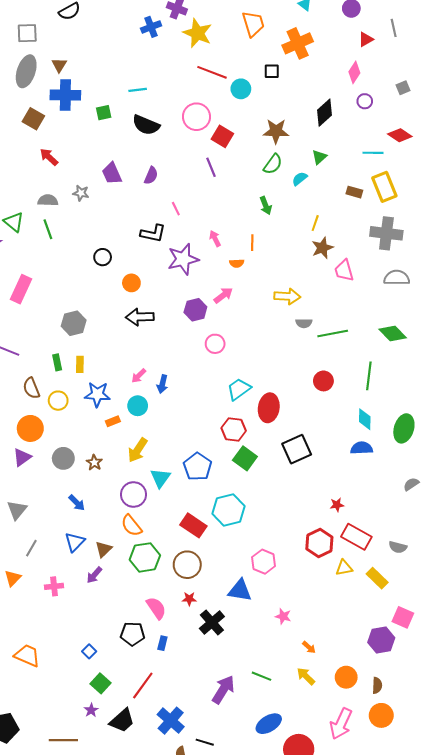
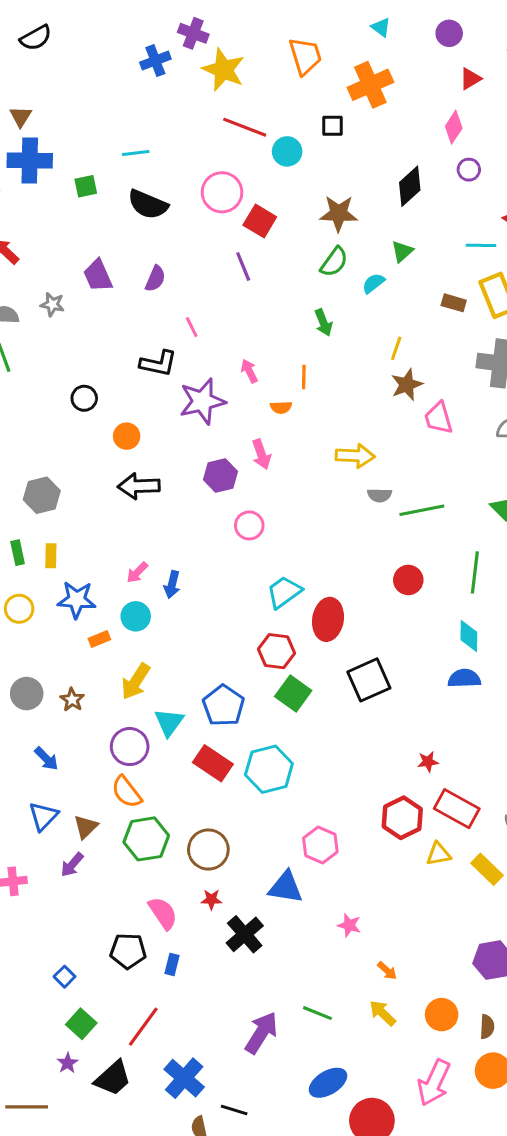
pink arrow: (223, 295) -> (261, 454), turned 108
red rectangle: (193, 525) -> (213, 763), moved

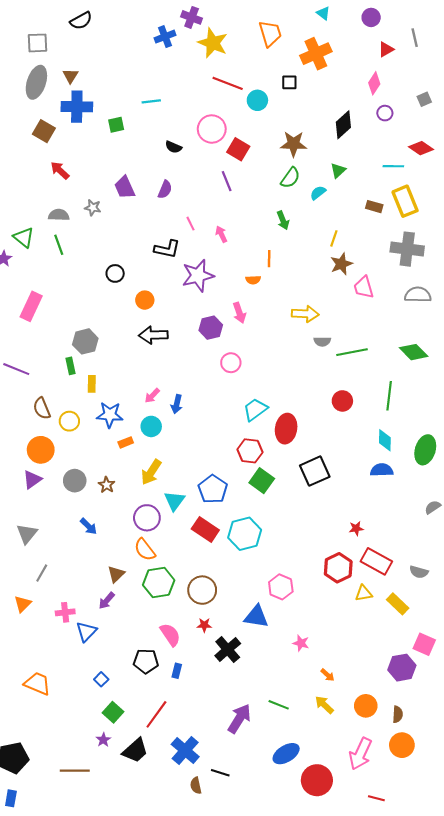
black semicircle: (148, 204) -> (173, 147), moved, size x0.6
pink arrow: (249, 371) -> (221, 234), moved
green rectangle: (18, 553) -> (70, 366), moved
blue triangle: (43, 816) -> (86, 631), moved

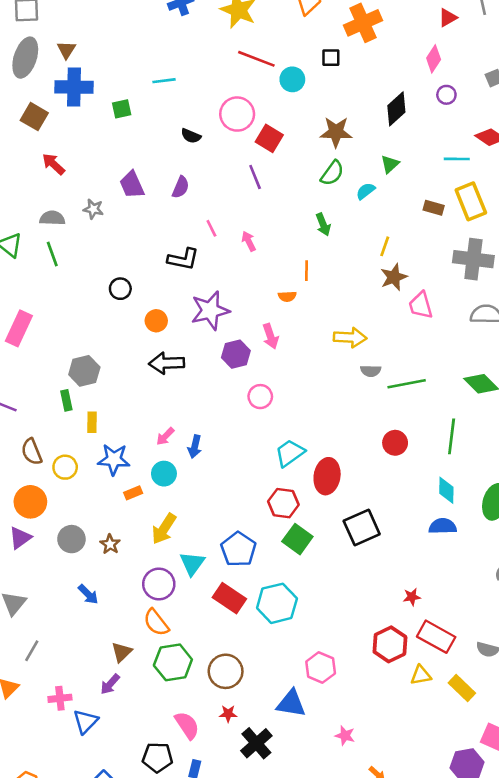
purple star: (198, 276) -> (210, 311), moved

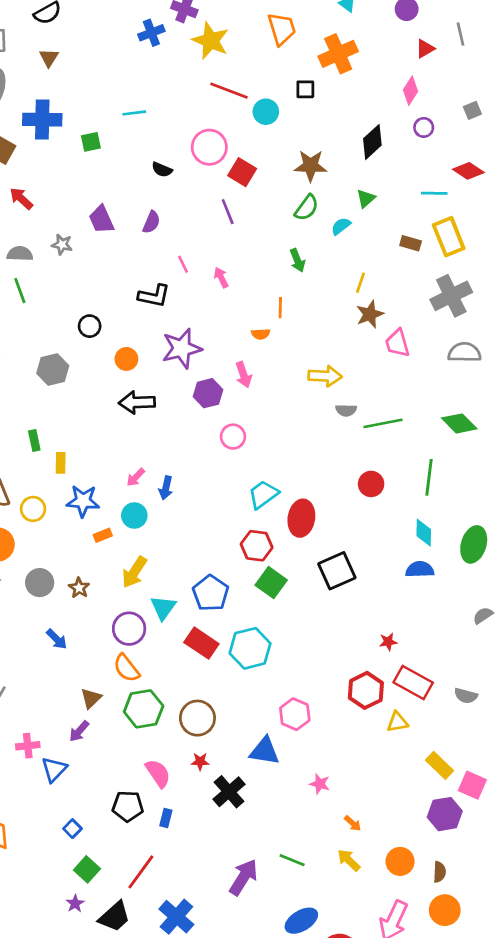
brown triangle: (66, 50) -> (49, 58), moved
gray cross: (473, 259) -> (451, 296), turned -33
gray hexagon: (84, 371) -> (53, 369), moved
yellow rectangle: (462, 688) -> (439, 765), moved

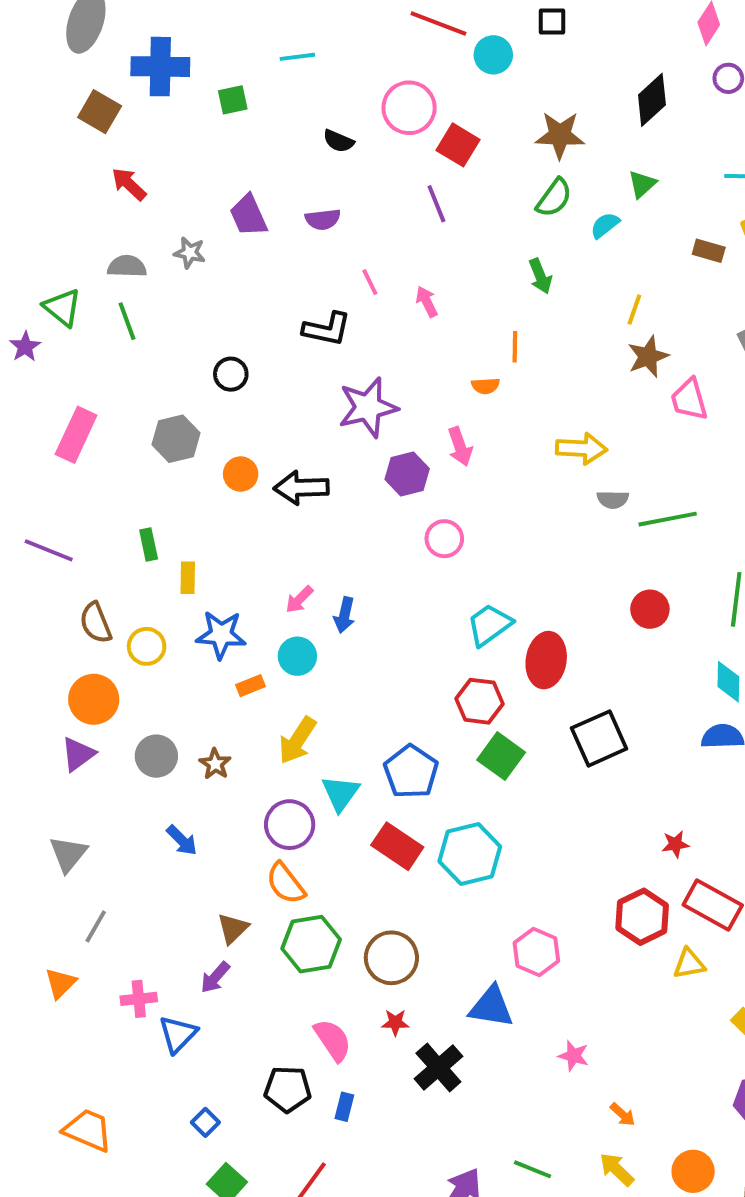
purple semicircle: (151, 222) -> (323, 219), turned 60
orange circle: (126, 359) -> (241, 474), moved

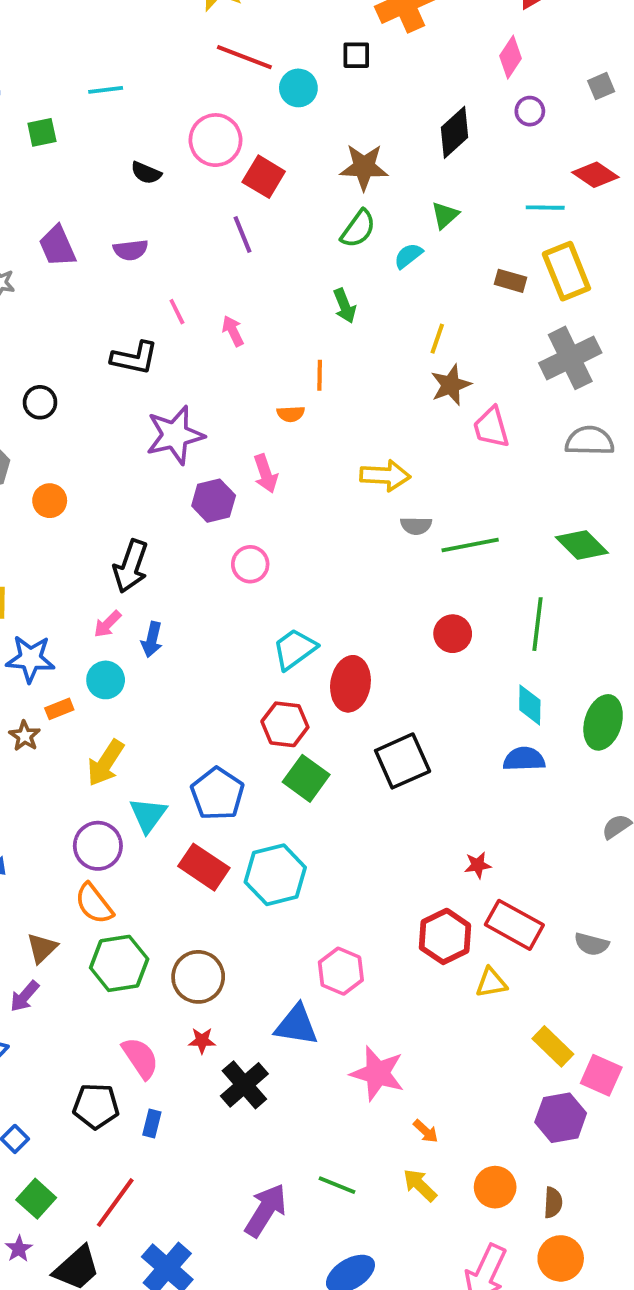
black arrow: (301, 488) -> (131, 566), moved, turned -69
brown star: (215, 764) -> (25, 736), moved
pink star: (574, 1056) -> (377, 1073), size x1.8

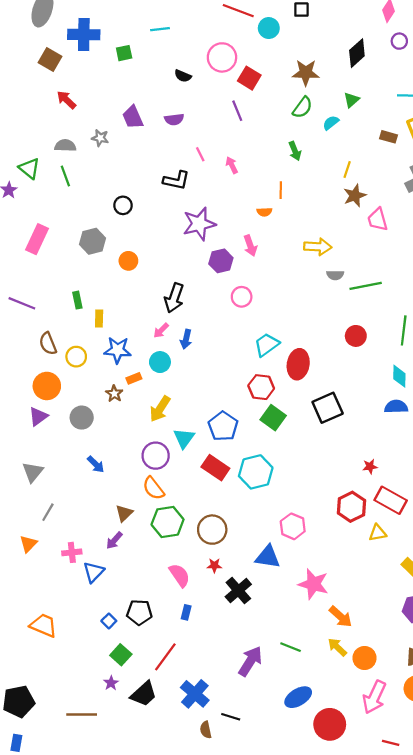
black pentagon: (96, 1106) -> (139, 612), moved
orange arrow: (426, 1131) -> (341, 617), size x1.6
orange circle: (495, 1187) -> (365, 658), moved

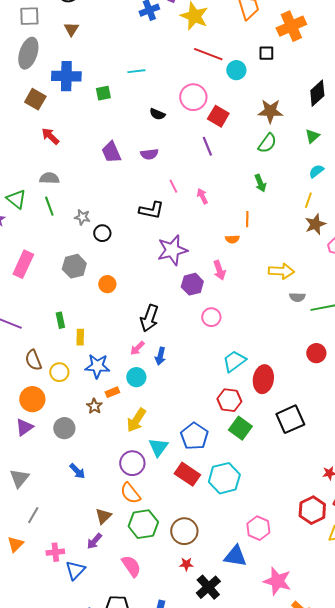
cyan semicircle: (331, 123) -> (316, 171), moved
gray star: (100, 138) -> (82, 217), moved
pink semicircle: (180, 575) -> (131, 566), moved

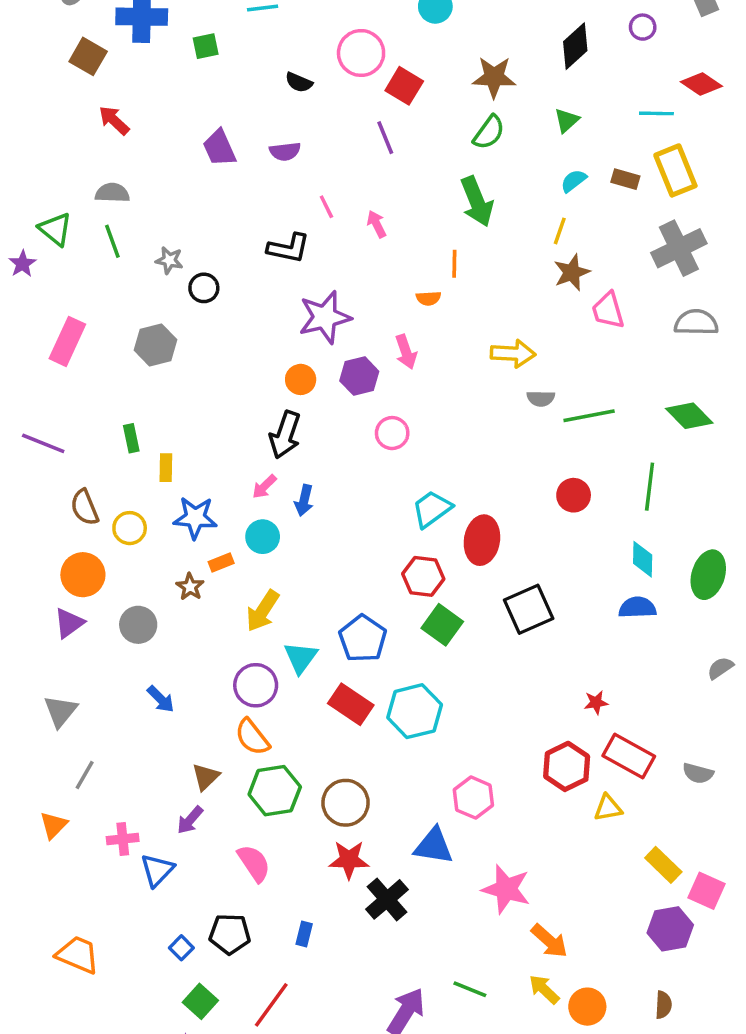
green arrow: (260, 183) -> (477, 202), size x1.6
orange circle: (107, 284) -> (301, 379), moved
red star: (186, 564) -> (349, 860), size x1.6

